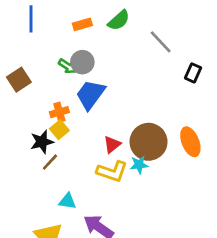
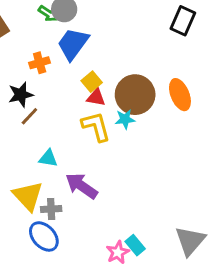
black rectangle: (193, 73) -> (183, 21), size x1.4
yellow square: (59, 130) -> (92, 82), moved
red triangle: (112, 144) -> (96, 98), turned 48
yellow L-shape: (112, 171) -> (96, 126), turned -124

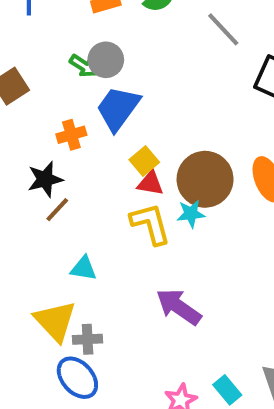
purple arrow: (82, 186) -> (179, 307), moved
cyan rectangle: (135, 245) -> (227, 390), moved

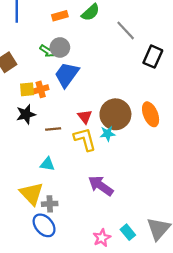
yellow square: (144, 161) -> (27, 89), moved, turned 35
red triangle: (150, 183) -> (85, 117), turned 42
brown line: (57, 210) -> (53, 129), moved, turned 42

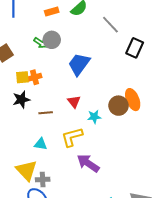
blue trapezoid: (67, 75) -> (79, 64), moved
brown circle: (115, 114) -> (118, 106), moved, size x0.7
yellow L-shape: (85, 139) -> (72, 137), moved, turned -90

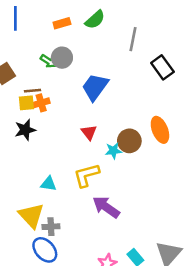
gray line: (110, 25) -> (133, 39), turned 54
black rectangle: (135, 48) -> (162, 67), turned -60
brown circle: (118, 106) -> (129, 141), moved
brown line: (46, 113) -> (33, 91), moved

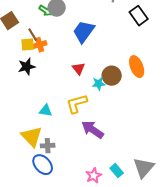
brown line: (33, 91) -> (33, 35), turned 64

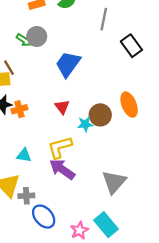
orange cross: (40, 45) -> (19, 109), moved
purple arrow: (93, 130) -> (62, 169), moved
blue ellipse: (43, 165) -> (44, 217), moved
gray triangle: (144, 168) -> (114, 182), moved
cyan rectangle: (117, 171) -> (106, 225), size x1.5

